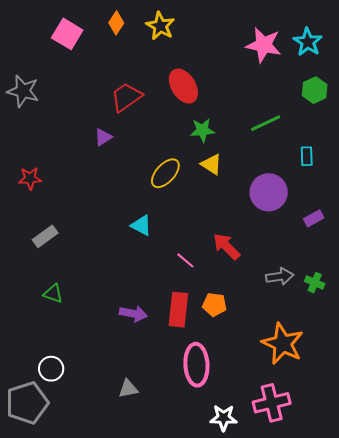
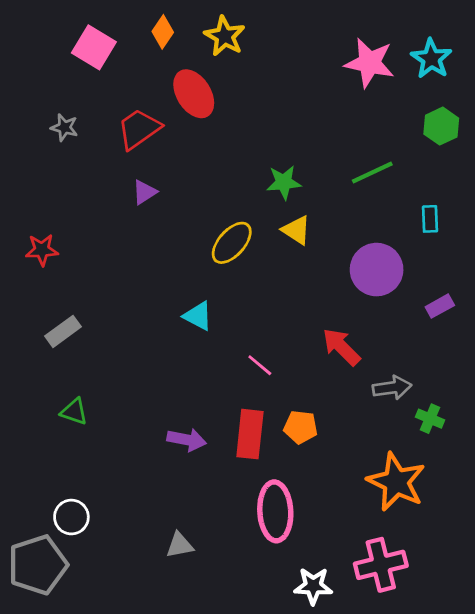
red ellipse: (183, 86) -> (194, 94), moved
gray star: (23, 91) -> (64, 128), moved, size x0.6
red trapezoid: (126, 97) -> (139, 129), moved
red arrow: (227, 246) -> (341, 347), moved
green cross: (315, 283) -> (430, 419), moved

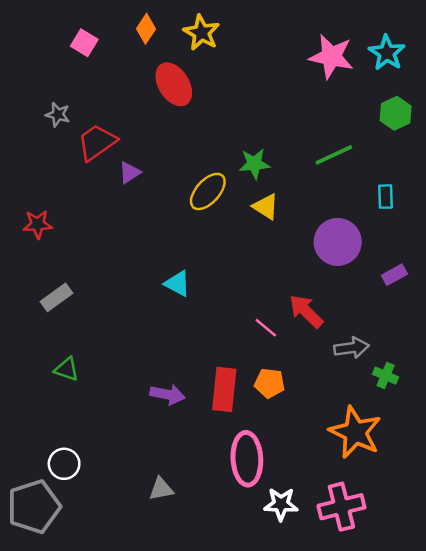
pink square: (94, 47) -> (84, 43), size x0.7
red trapezoid: (139, 129) -> (97, 142), moved
yellow ellipse: (232, 243) -> (208, 191), moved
pink line: (260, 365) -> (266, 328), moved
white star: (313, 586) -> (281, 504), moved

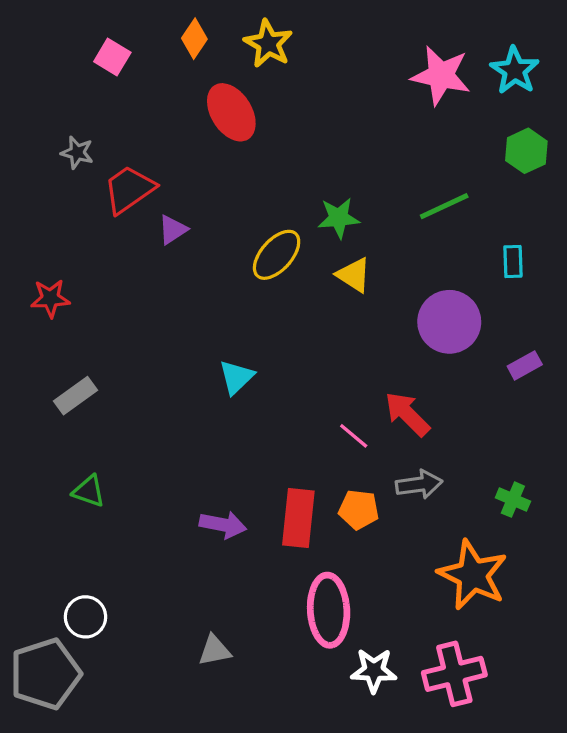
cyan triangle: (178, 284) -> (236, 377), turned 48
gray arrow: (352, 348) -> (419, 484), moved

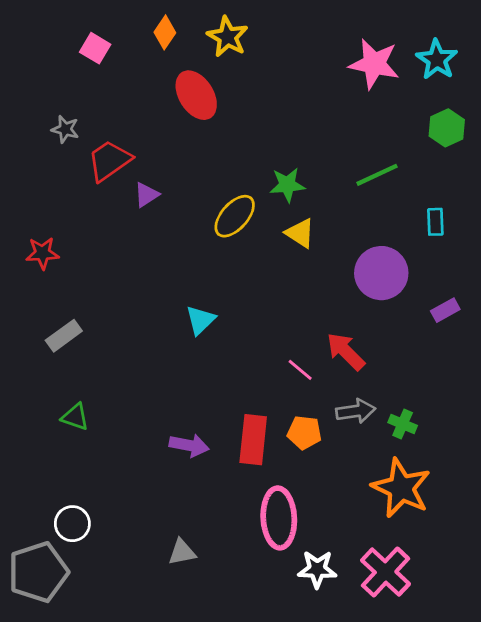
green cross: (513, 500) -> (403, 424), moved
pink cross: (454, 674) -> (386, 572), turned -33

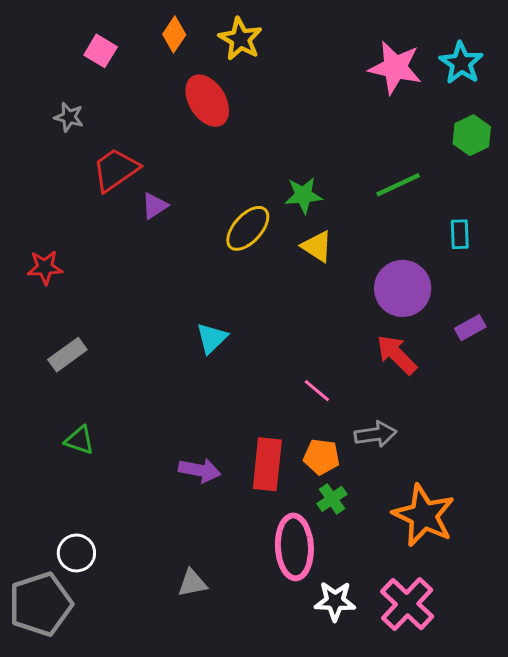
gray star: (65, 129) -> (69, 117), moved
red arrow: (346, 351) -> (397, 355), moved
green cross: (403, 424) -> (332, 499), moved, turned 32

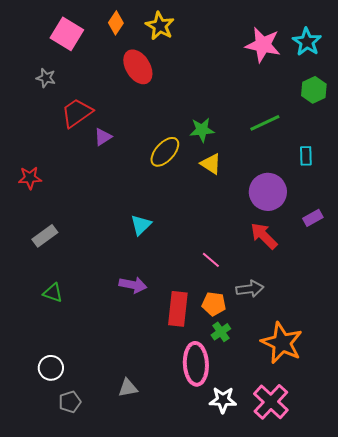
pink square: (101, 51) -> (67, 34), size x1.5
purple arrow: (200, 470) -> (133, 285), moved
gray pentagon: (40, 604) -> (70, 402), moved, size x0.5

